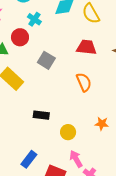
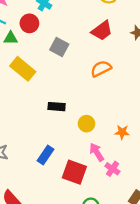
red trapezoid: (86, 47) -> (102, 31), turned 140
orange semicircle: (84, 82) -> (101, 69), turned -90
orange star: (102, 124) -> (122, 132), moved

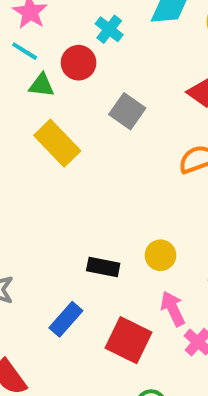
black rectangle: (57, 107) -> (103, 267), moved
blue rectangle: (46, 155) -> (66, 319), moved

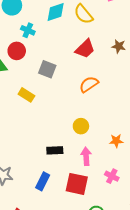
yellow rectangle: (57, 143) -> (26, 95), moved, size x0.7
yellow circle: (160, 255) -> (81, 126), moved
pink arrow: (173, 309) -> (86, 156), moved, turned 36

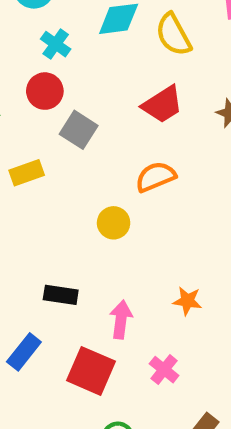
red circle: (17, 51) -> (45, 91), moved
yellow rectangle: (26, 95) -> (27, 173), turned -63
yellow circle: (81, 126) -> (114, 223), moved

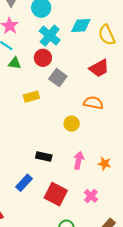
cyan cross: (56, 44) -> (50, 36), size x1.5
orange semicircle: (156, 177) -> (93, 103), turned 30
pink arrow: (121, 320) -> (79, 160), moved

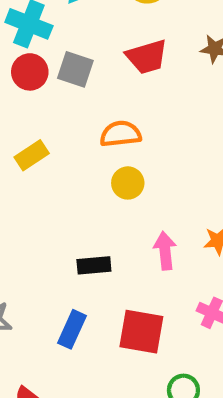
red trapezoid: (99, 68) -> (147, 57), turned 30
gray square: (58, 78) -> (75, 69), moved
orange semicircle: (93, 103) -> (121, 134), moved

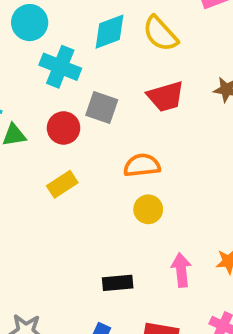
red circle: (30, 72) -> (64, 128), moved

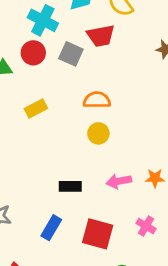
red trapezoid: (166, 96) -> (101, 36), moved
red circle: (64, 128) -> (33, 53), moved
pink arrow: (181, 270) -> (119, 181), turned -100

